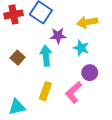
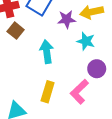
purple star: (58, 36) -> (67, 19), moved
brown square: (18, 58) -> (16, 31), moved

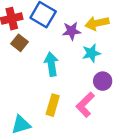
cyan star: (86, 41) -> (91, 53), turned -30

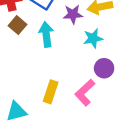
cyan arrow: (51, 64) -> (46, 34), moved

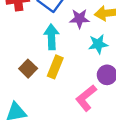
brown square: (18, 25) -> (28, 69), moved
yellow rectangle: (51, 92) -> (55, 67), moved

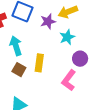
cyan arrow: (51, 37) -> (16, 46), moved

